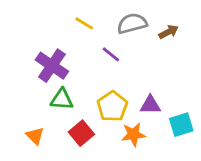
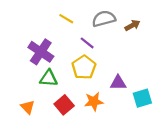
yellow pentagon: (112, 106) -> (84, 67), moved
orange star: (133, 134) -> (94, 101), moved

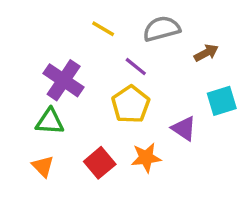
brown arrow: (132, 25) -> (206, 53), moved
green triangle: (49, 78) -> (50, 122), moved
purple triangle: (118, 83) -> (184, 128), turned 35
cyan square: (142, 98) -> (222, 101), moved

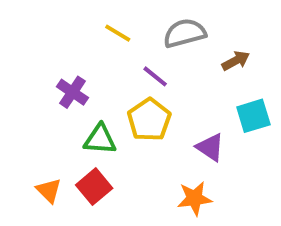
purple cross: (64, 80) -> (72, 92), size x0.7
green triangle: (50, 122) -> (100, 139), moved
orange star: (146, 158) -> (194, 198), moved
red square: (100, 163) -> (94, 187), moved

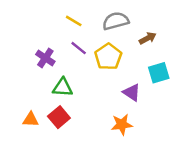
purple line: (155, 76) -> (79, 48), moved
yellow pentagon: (149, 120) -> (108, 57), moved
orange triangle: (49, 191) -> (31, 120), turned -42

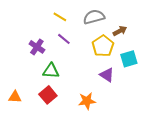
yellow pentagon: (108, 57) -> (103, 46), moved
orange triangle: (31, 120) -> (15, 97), moved
orange star: (122, 125) -> (87, 101), moved

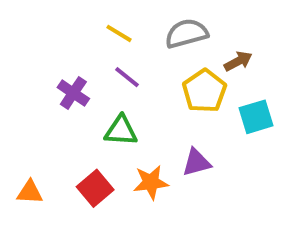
green triangle: (51, 71) -> (121, 131), moved
purple triangle: (107, 75) -> (196, 162), moved, turned -49
orange star: (87, 101) -> (151, 182), moved

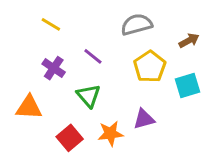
yellow line: (119, 33) -> (51, 24), moved
brown arrow: (238, 61) -> (189, 40), moved
green triangle: (121, 131) -> (89, 96), turned 45
orange triangle: (30, 192) -> (29, 107), moved, size x1.4

